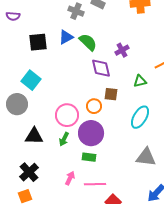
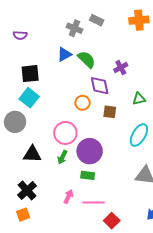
purple semicircle: (13, 16) -> (20, 35), moved
black square: (38, 42) -> (30, 74), moved
orange circle: (94, 106) -> (83, 103), moved

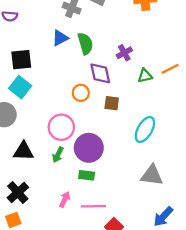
green semicircle: (87, 59) -> (85, 44), turned 30
green triangle: (139, 99) -> (145, 76), moved

